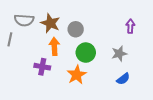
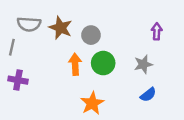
orange arrow: (54, 46) -> (75, 64), moved
purple cross: (42, 67) -> (18, 80), moved
orange star: (77, 75) -> (92, 103), moved

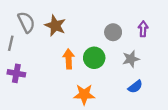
gray semicircle: (29, 24) -> (26, 22), turned -120
gray circle: (91, 35) -> (113, 32), moved
orange star: (92, 103) -> (84, 94), turned 30

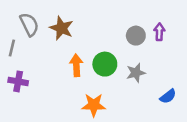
gray circle: (113, 32) -> (136, 36), moved
gray star: (131, 59) -> (136, 73), moved
blue semicircle: (135, 87) -> (168, 96), moved

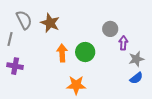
purple arrow: (159, 32) -> (123, 43), moved
gray star: (136, 73) -> (136, 59), moved

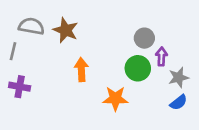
gray semicircle: (24, 20) -> (31, 26), turned -54
green circle: (85, 52) -> (138, 68), moved
orange star: (76, 85) -> (115, 98), moved

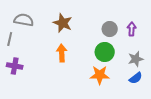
brown star: (66, 30) -> (63, 23), moved
purple arrow: (161, 56) -> (132, 29), moved
orange star: (115, 98) -> (100, 75), moved

